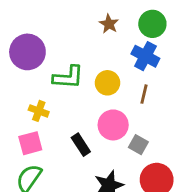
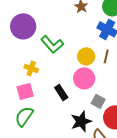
green L-shape: (68, 77) -> (52, 44), turned 45
yellow circle: (108, 83) -> (86, 56), moved
gray square: (138, 145) -> (98, 101), moved

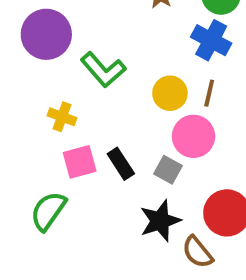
pink circle: (84, 78) -> (193, 136), moved
pink square: (25, 91) -> (80, 162), moved
gray square: (98, 101) -> (168, 170), moved

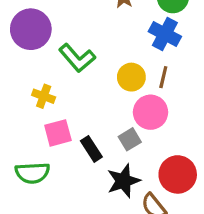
black rectangle: (121, 164) -> (91, 149), moved
gray square: (168, 170) -> (130, 139), turned 30
green semicircle: (48, 211) -> (32, 173), turned -128

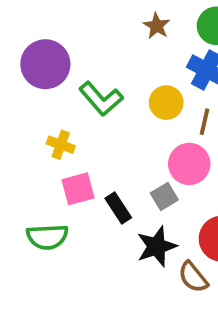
yellow circle: (131, 77) -> (166, 103), moved

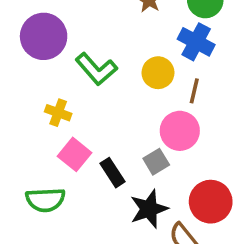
pink square: (78, 189) -> (74, 154), turned -36

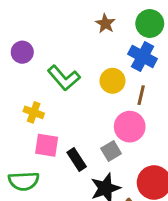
purple circle: (44, 36) -> (22, 52), size x0.6
pink square: (74, 154) -> (47, 145), turned -30

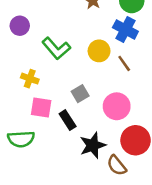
brown line: (141, 95) -> (124, 63), turned -48
pink circle: (130, 127) -> (117, 106), moved
gray square: (111, 151) -> (80, 94), moved

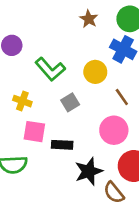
brown line: (124, 63) -> (122, 97), moved
gray square: (80, 94) -> (70, 102), moved
black rectangle: (68, 120) -> (62, 145), turned -54

